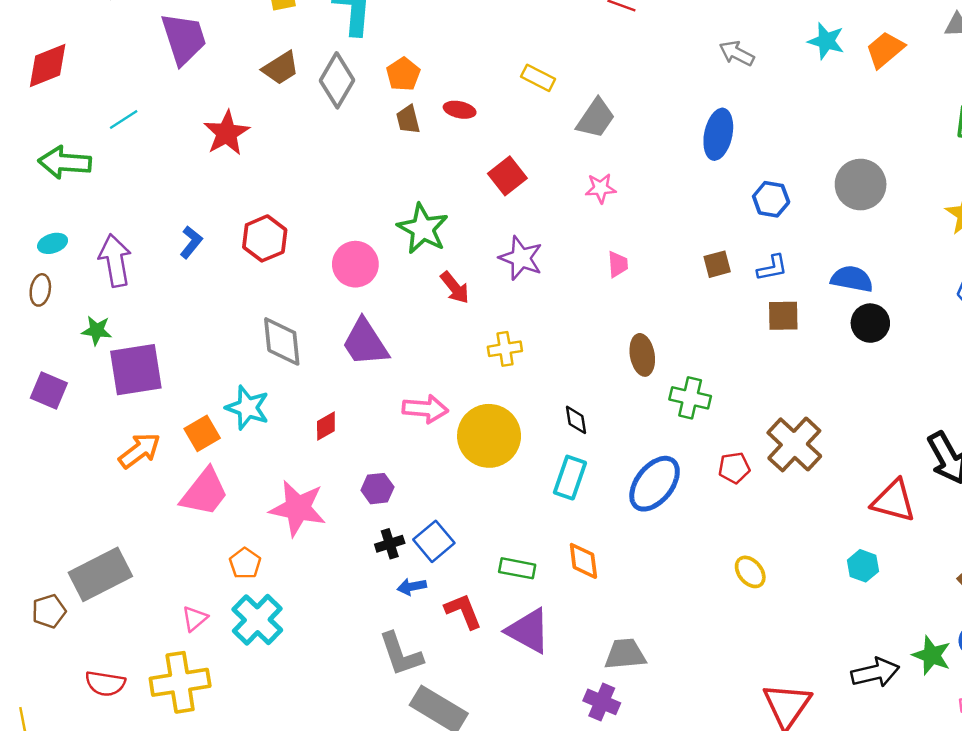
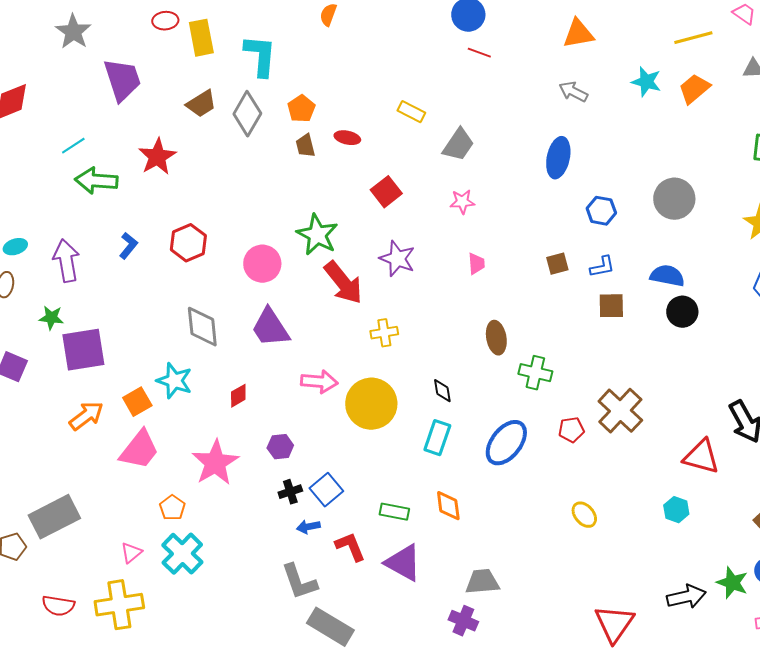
green arrow: (65, 162) -> (96, 181), moved
red arrow: (455, 288) -> (343, 283), size x1.6
pink star: (298, 508) -> (215, 463), turned 30

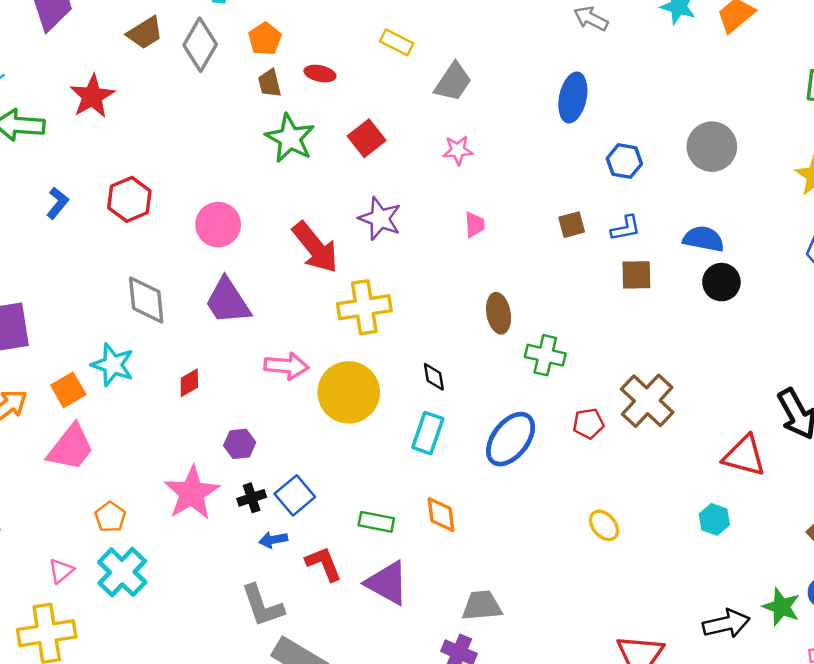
green star: (317, 235) -> (290, 138), moved
yellow cross: (384, 333) -> (364, 307), size x1.6
pink star: (215, 463) -> (192, 493), moved

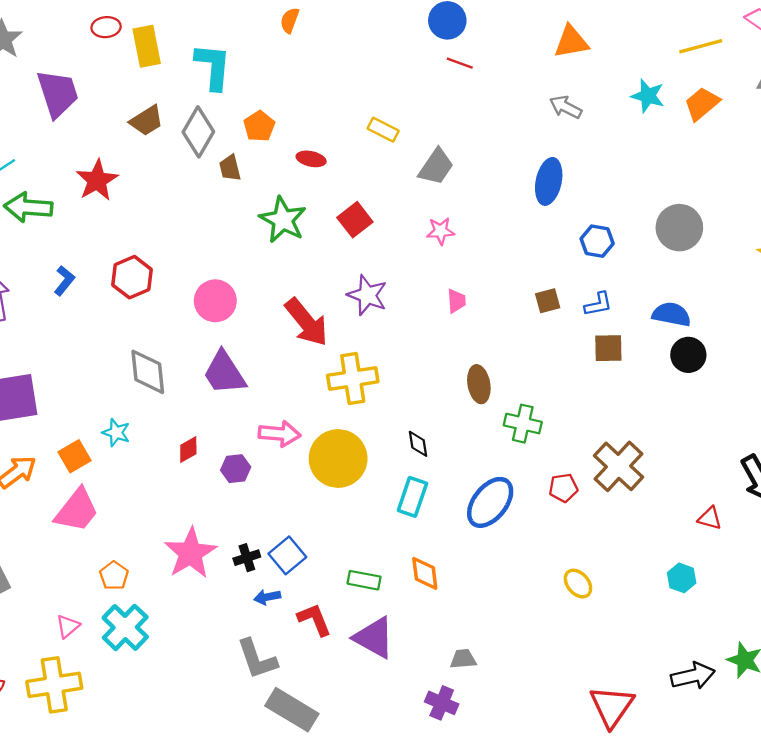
brown trapezoid: (270, 83) -> (230, 168), moved
cyan star: (113, 365) -> (116, 433), size x0.7
purple hexagon: (240, 444) -> (236, 469), moved
red triangle: (744, 456) -> (710, 518), size x0.6
gray trapezoid: (482, 606) -> (463, 659), size x0.7

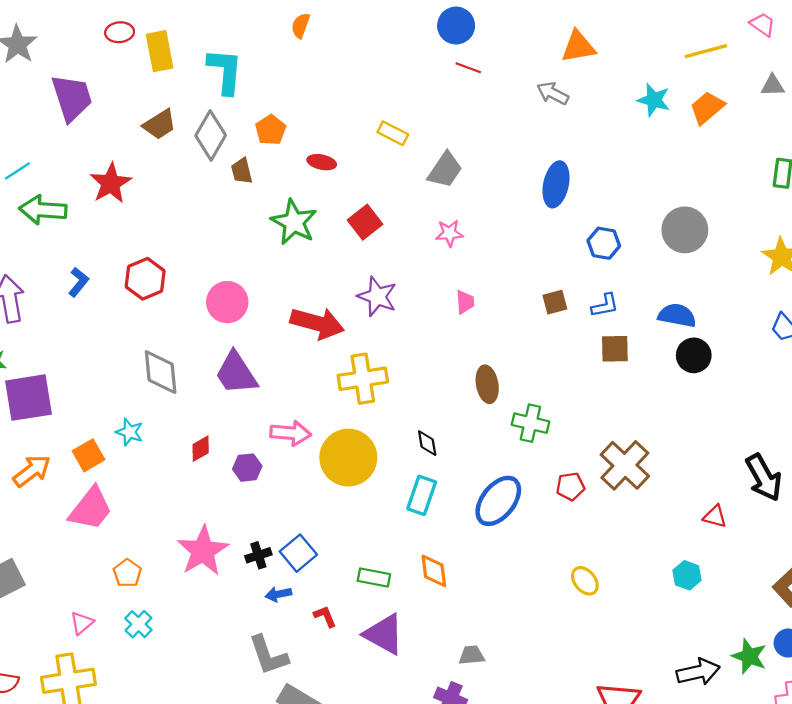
gray arrow: (566, 107) -> (553, 93), moved
red arrow: (307, 322) -> (317, 323), turned -36
red L-shape: (314, 620) -> (325, 616), size x0.7
cyan cross: (125, 627) -> (138, 624), size x0.6

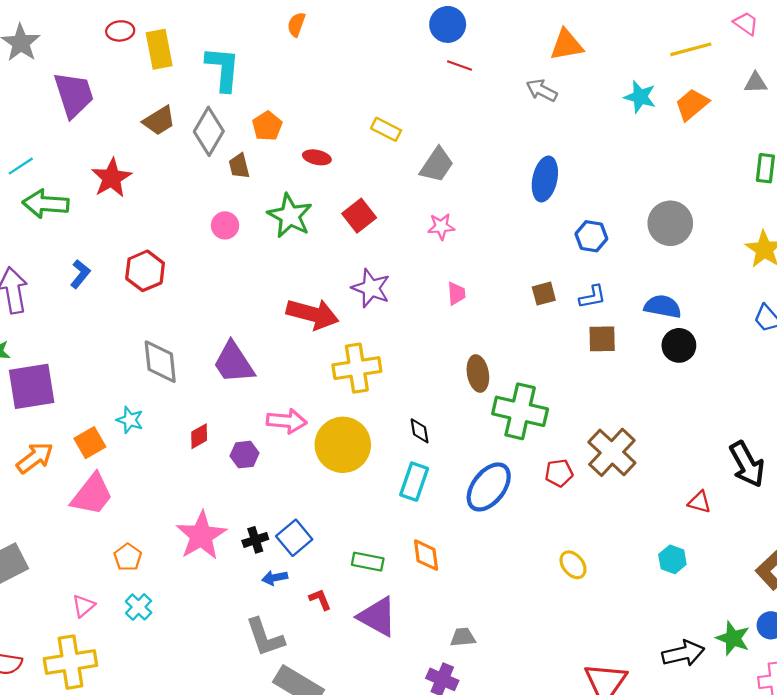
pink circle: (227, 302) -> (225, 225), moved, size x0.7
green cross: (530, 423) -> (520, 411), size x1.5

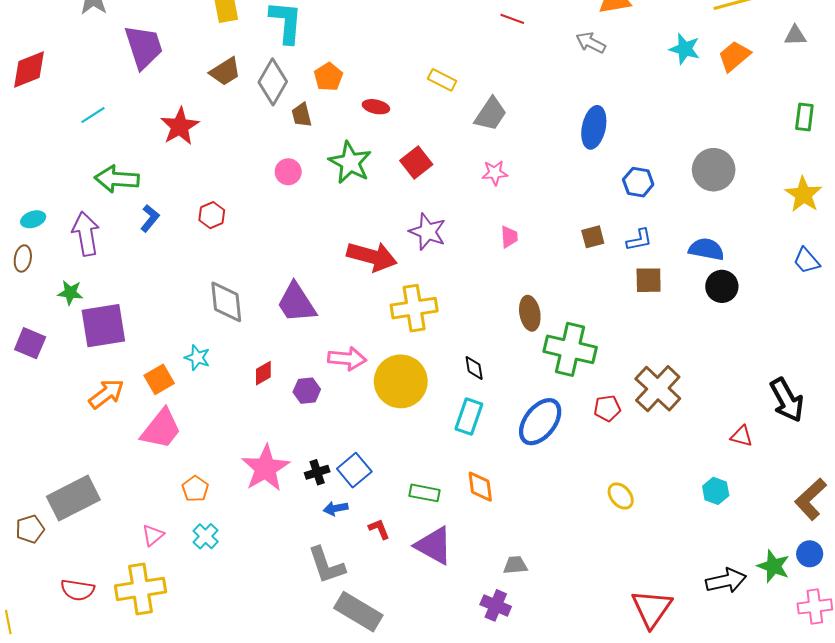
green arrow: (46, 204) -> (117, 179), moved
red hexagon: (145, 271) -> (212, 215), size x0.7

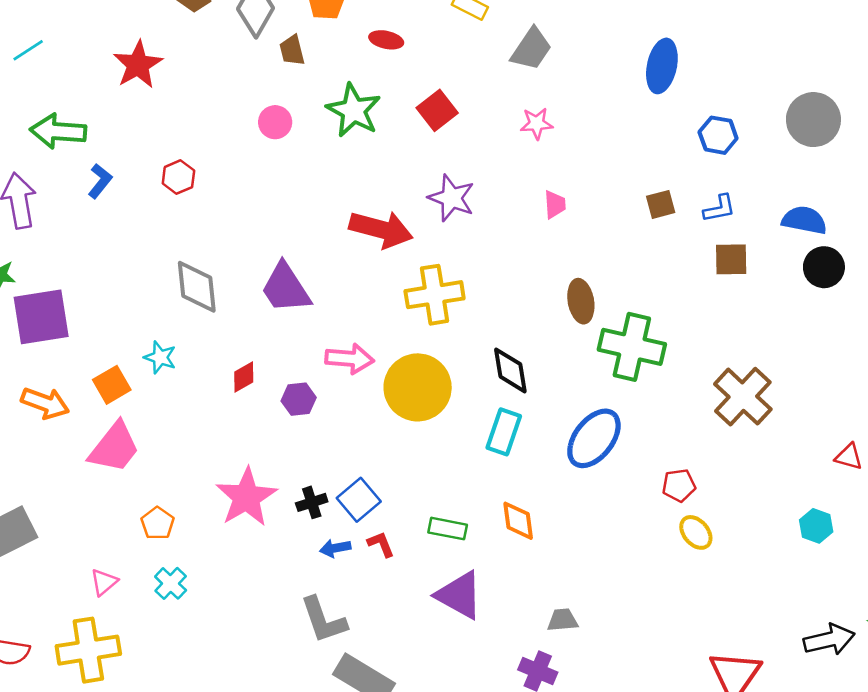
black diamond: (474, 368) -> (510, 370), size x1.5
orange arrow: (106, 394) -> (45, 403), turned 57
red pentagon: (607, 408) -> (679, 485), moved
red L-shape: (379, 529) -> (381, 544), moved

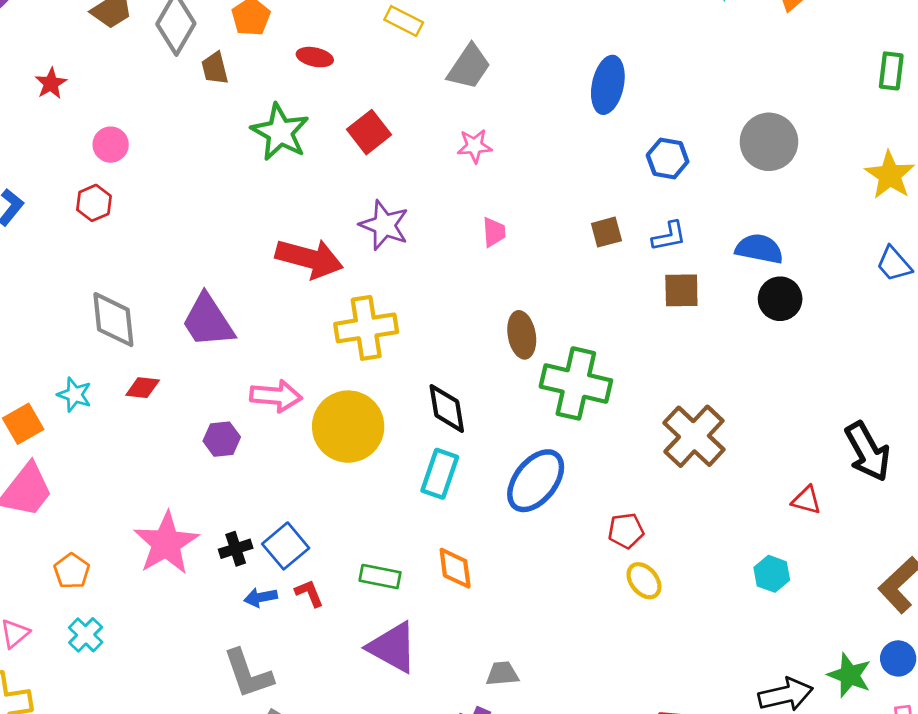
red star: (138, 65) -> (51, 83), size x0.6
pink circle: (275, 122) -> (111, 145), moved
red diamond: (244, 377) -> (143, 388), moved, turned 36

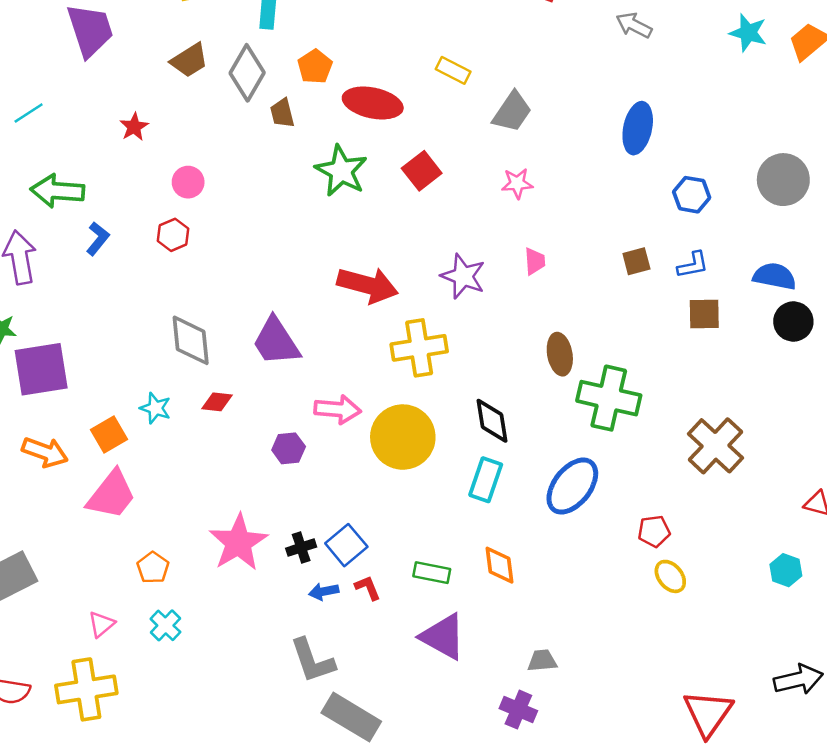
red ellipse: (315, 57) -> (373, 103), size x1.8
purple star: (384, 225) -> (463, 276), moved

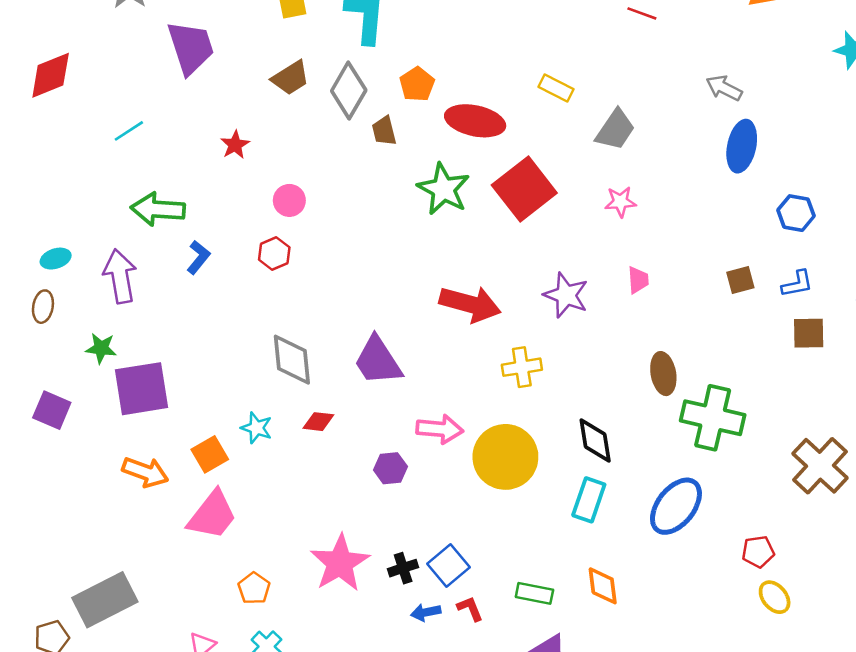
gray arrow: (634, 25) -> (724, 88), moved
red square: (422, 171) -> (524, 189), size x1.6
yellow cross: (419, 348) -> (522, 367), size x0.7

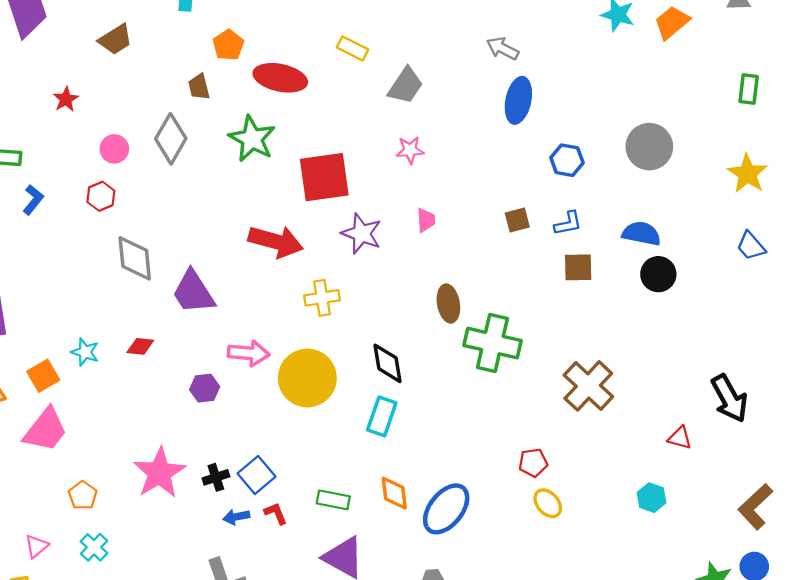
gray diamond: (349, 90) -> (171, 139), moved
red square: (524, 189) -> (324, 177), moved, turned 30
gray diamond: (292, 360) -> (135, 258), moved
blue ellipse: (676, 506) -> (446, 509), moved

